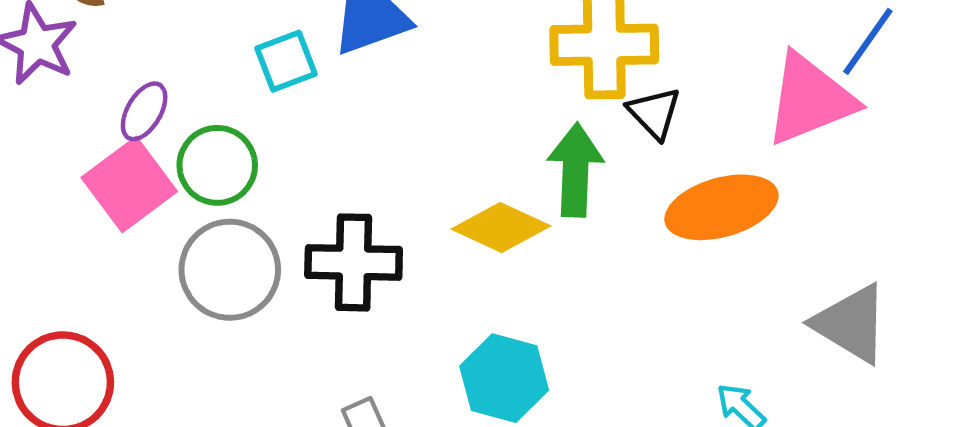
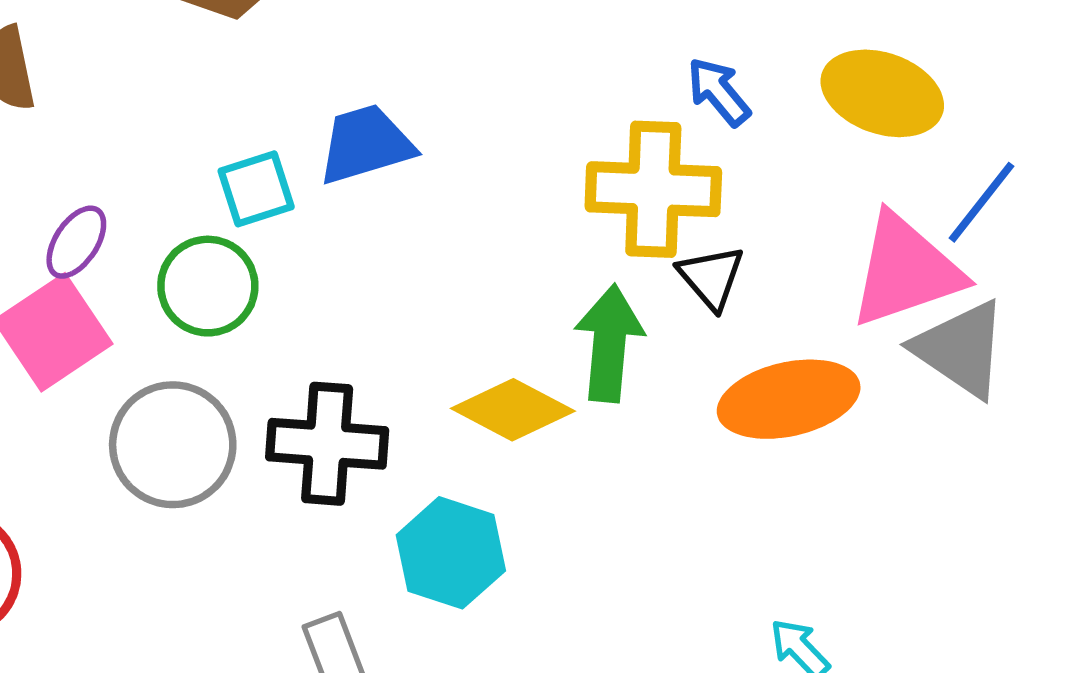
green circle: (217, 165) -> (208, 286), moved
gray triangle: (851, 324) -> (961, 349), moved
cyan hexagon: (504, 378) -> (451, 553), moved

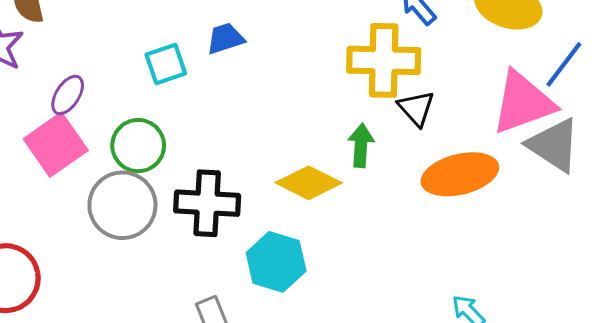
blue trapezoid: (366, 144) -> (225, 38), size x0.7
green circle: (208, 286) -> (138, 146), moved
green arrow: (609, 343) -> (361, 145), size x0.7

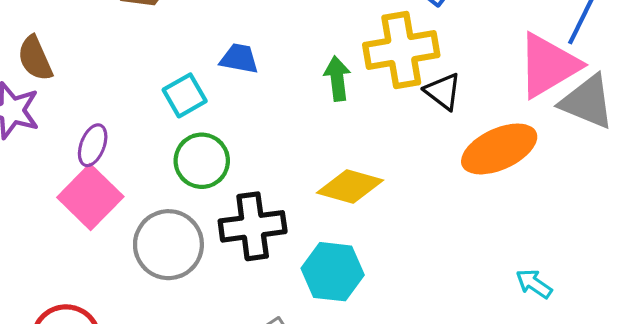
blue trapezoid: (225, 38) -> (239, 59), turned 39
green arrow: (361, 145) -> (337, 79), moved
green circle: (138, 146) -> (202, 161), moved

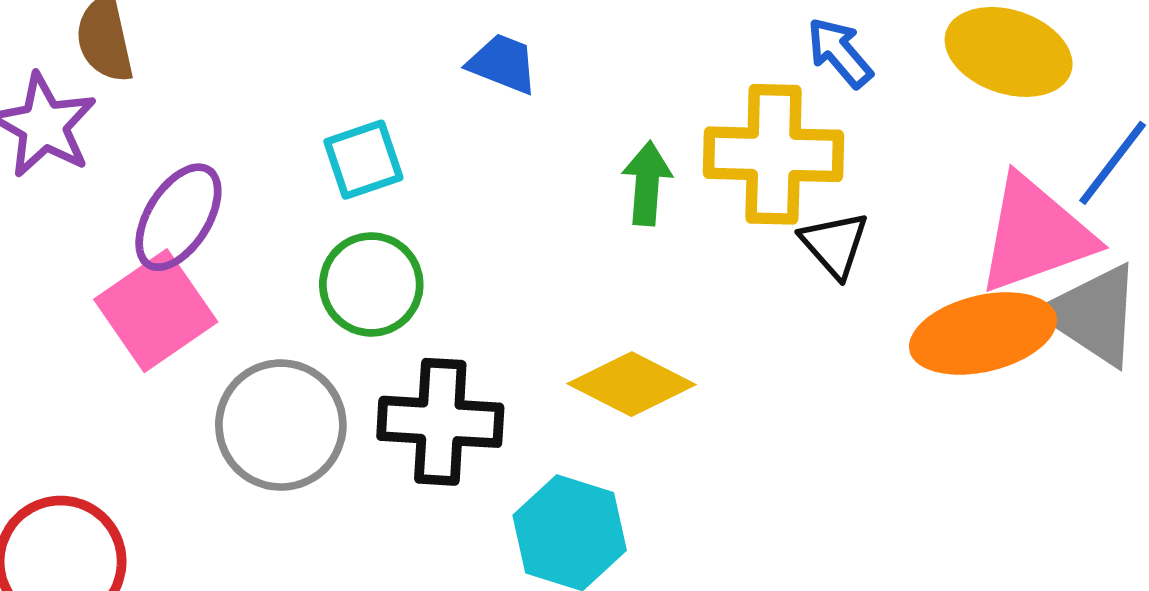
blue trapezoid: (239, 59) -> (503, 64), moved
purple ellipse: (93, 145) -> (178, 217), size x1.4
orange ellipse: (499, 149) -> (983, 333), moved

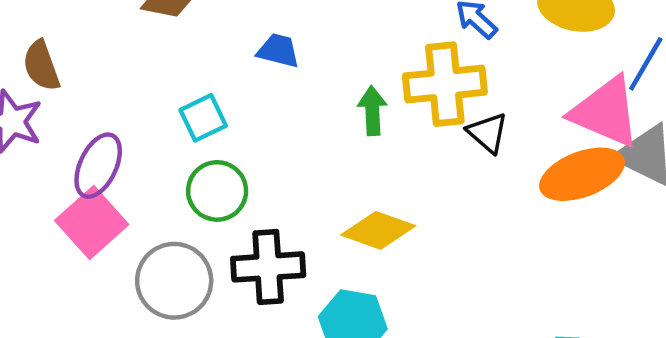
pink triangle: (1035, 235) -> (605, 112), turned 50

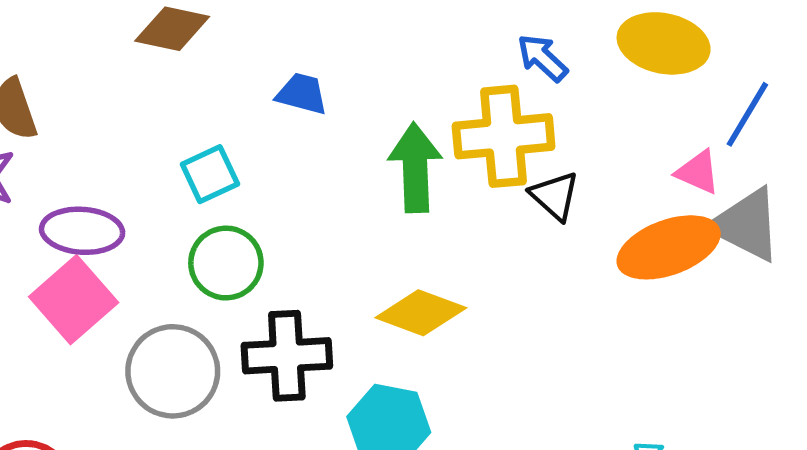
green arrow: (372, 111) -> (415, 168), size x1.5
pink triangle: (605, 112) -> (698, 172), size x0.5
purple ellipse: (98, 166) -> (82, 231), turned 68

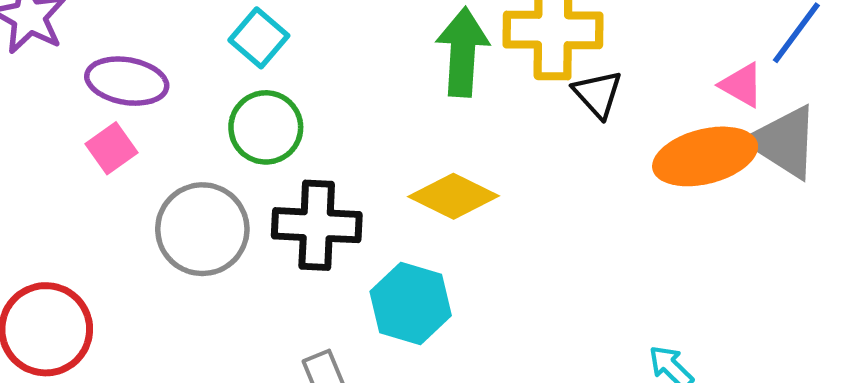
cyan square: (210, 174) -> (259, 38), turned -30
pink square: (74, 300) -> (111, 148), size x0.6

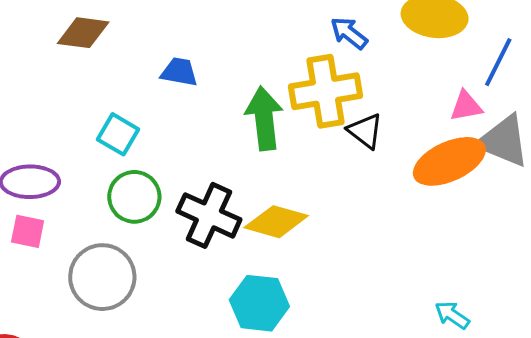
pink triangle: (742, 85) -> (466, 106), turned -30
pink square: (111, 148) -> (28, 231), turned -33
black cross: (317, 225) -> (209, 215), moved, turned 32

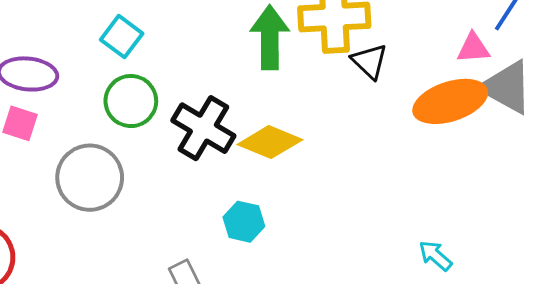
cyan hexagon: (259, 303) -> (244, 222), size x0.7

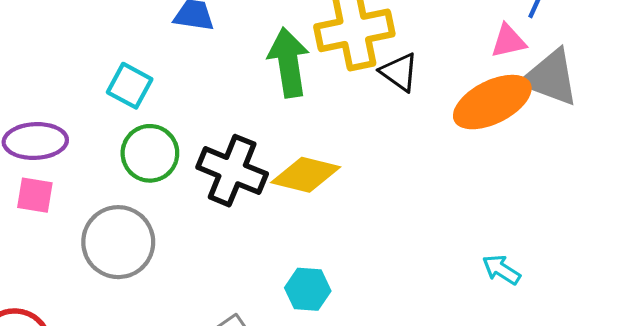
cyan hexagon: (244, 222) -> (308, 289), moved

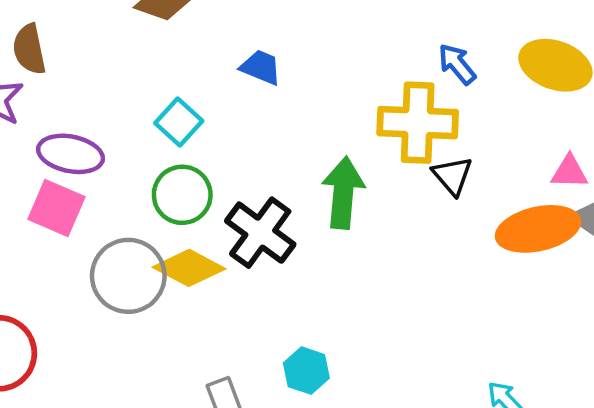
green arrow: (288, 63) -> (343, 193), moved
yellow diamond: (306, 175) -> (189, 268), moved
pink square: (35, 195) -> (56, 208), size x1.4

